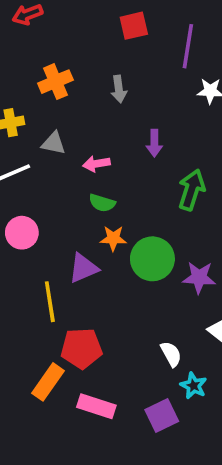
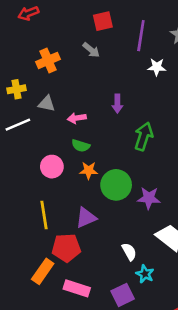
gray arrow: (119, 89) -> (91, 50), moved, turned -42
pink circle: (22, 233) -> (52, 167), moved
purple triangle: (83, 268) -> (86, 218), moved

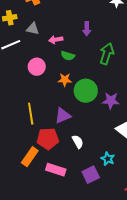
green semicircle: (81, 146) -> (68, 56), moved
pink circle: (52, 167) -> (37, 67), moved
white semicircle: (129, 252) -> (78, 142), moved

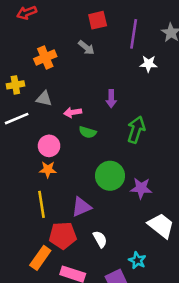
orange star: (65, 80) -> (48, 170), moved

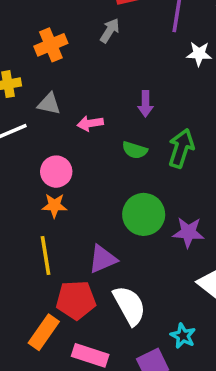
gray arrow: (86, 48) -> (110, 31), turned -98
green semicircle: (88, 132) -> (135, 150), moved
white semicircle: (100, 239) -> (129, 305), size x1.6

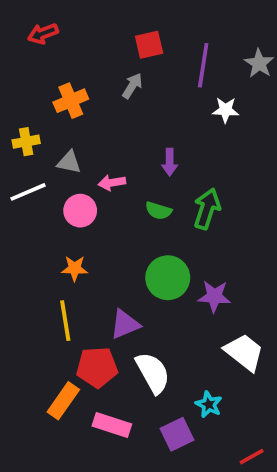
pink circle: (56, 172) -> (80, 211), moved

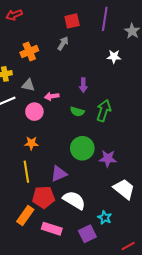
purple line: (203, 65) -> (105, 19), moved
white semicircle: (153, 373) -> (74, 200), turned -30

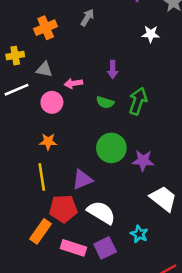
purple square: (87, 234) -> (105, 248), moved

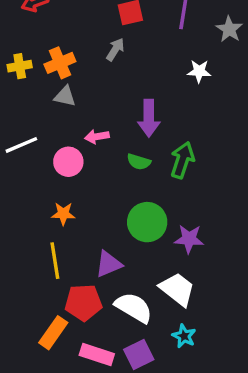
yellow cross: (15, 56) -> (20, 66), moved
gray triangle: (44, 69) -> (65, 96), moved
purple arrow: (113, 69) -> (149, 118), size x1.5
white trapezoid: (163, 199) -> (177, 289), moved

